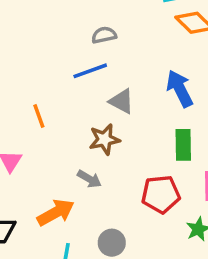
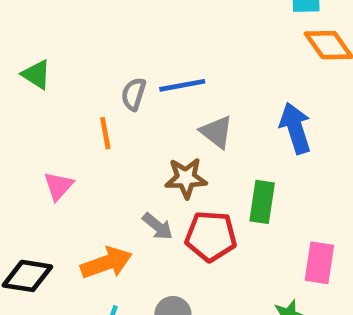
gray semicircle: (104, 35) -> (134, 94), moved, turned -70
green rectangle: (183, 145) -> (262, 202), moved
red pentagon: (161, 194) -> (211, 236), moved

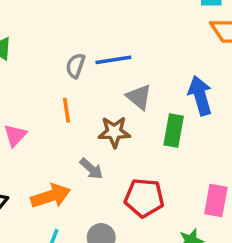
orange line: (105, 133) -> (67, 110), moved
green rectangle: (262, 202) -> (174, 131), moved
red pentagon: (211, 236) -> (144, 198), moved

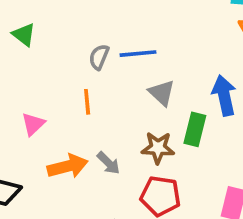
brown star: (114, 132) -> (158, 148), moved
orange arrow: (51, 196) -> (68, 166), moved

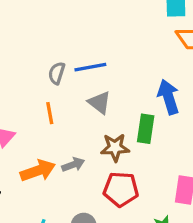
gray triangle: (162, 93) -> (100, 102), moved
gray arrow: (108, 163) -> (73, 165), turned -60

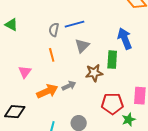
gray triangle: (100, 102) -> (82, 46), turned 42
red pentagon: (121, 189) -> (112, 104), moved

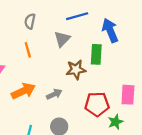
blue line: (75, 24) -> (77, 16), moved
gray arrow: (69, 86) -> (54, 94), moved

